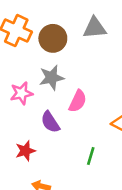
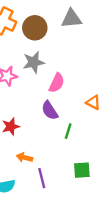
purple semicircle: (50, 122) -> (50, 110), moved

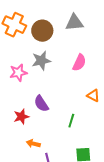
pink semicircle: (57, 83) -> (79, 63), moved
purple semicircle: (50, 110) -> (41, 104), moved

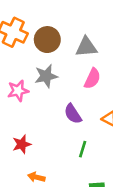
gray triangle: (74, 23) -> (86, 47), moved
purple semicircle: (41, 104) -> (73, 114), moved

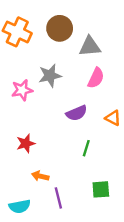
brown circle: (47, 40) -> (60, 28), moved
purple semicircle: (73, 114) -> (77, 113), turned -80

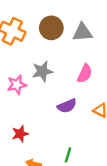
gray triangle: (90, 46) -> (83, 32), moved
green line: (86, 148) -> (68, 155), moved

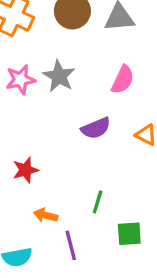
gray star: (42, 71) -> (59, 76), turned -30
pink star: (17, 85) -> (20, 80), moved

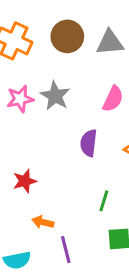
purple semicircle: (96, 128) -> (89, 143), turned 120
green line: (98, 202) -> (104, 201), moved

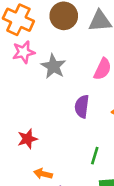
pink star: (20, 99) -> (24, 52), moved

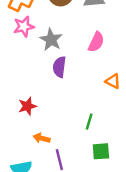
purple semicircle: (82, 106) -> (59, 67), moved

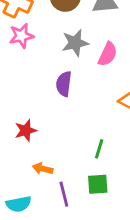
gray star: (51, 40) -> (75, 43), moved, turned 30
green square: (101, 151) -> (98, 184), moved

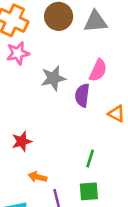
gray star: (75, 43) -> (53, 78), moved
purple semicircle: (64, 84) -> (82, 95), moved

